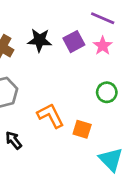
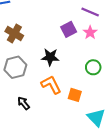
black star: (40, 40) -> (50, 57), moved

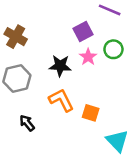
pink star: (90, 32) -> (88, 57), moved
green circle: (93, 67) -> (113, 49), moved

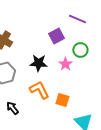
pink star: (88, 57) -> (65, 64), moved

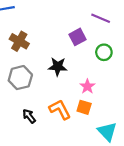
pink star: (65, 64) -> (87, 86), moved
orange L-shape: (39, 90) -> (60, 110), moved

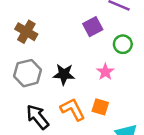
black star: (58, 67) -> (64, 74), moved
pink star: (87, 86) -> (105, 72), moved
black arrow: (29, 116) -> (38, 117), size x1.5

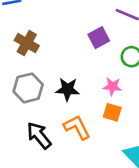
pink star: (105, 72) -> (112, 87), turned -30
orange square: (100, 107) -> (112, 112), moved

